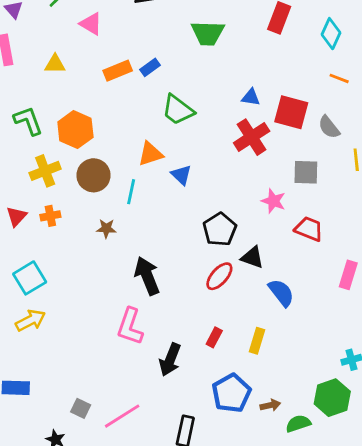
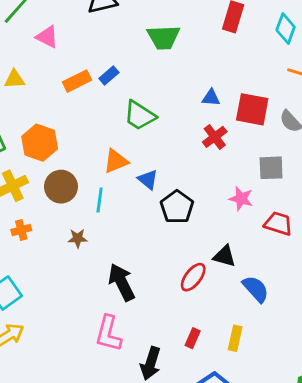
red cross: (252, 137) -> (215, 137), size x0.7
black pentagon: (220, 229) -> (177, 207), moved

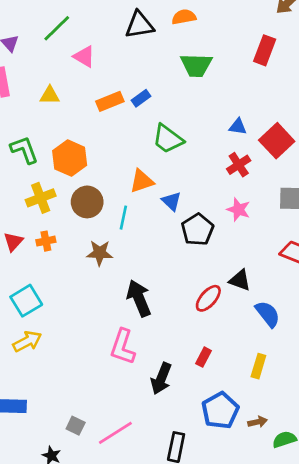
red square: (252, 109) -> (277, 141), turned 32
pink star: (241, 199) -> (239, 210), moved
brown star: (78, 238) -> (100, 253), size x1.4
yellow rectangle: (235, 338) -> (258, 366), moved

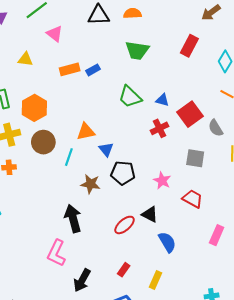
green trapezoid: (168, 139) -> (130, 97), moved
pink star: (239, 210) -> (162, 181), moved
black pentagon: (198, 230) -> (123, 173), turned 30
brown star: (100, 253) -> (91, 184), moved
red rectangle: (204, 357) -> (124, 270), moved

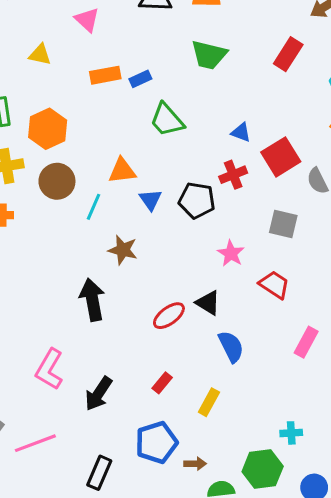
green trapezoid: (130, 97) -> (167, 120), moved
black pentagon: (123, 173) -> (197, 200), moved
pink L-shape: (56, 253) -> (49, 369), moved

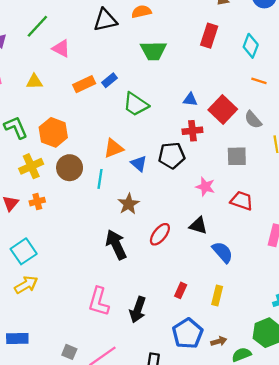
red cross: (233, 175) -> (192, 131), turned 30
brown star: (123, 250) -> (129, 204), turned -30
red ellipse: (169, 316) -> (160, 234), moved

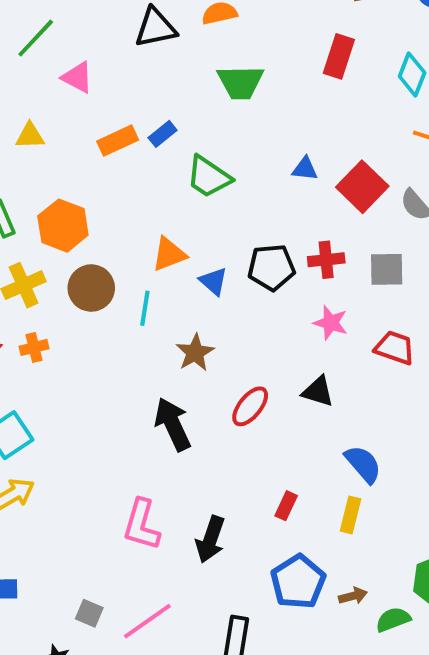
red cross: (192, 131) -> (326, 260), moved
blue semicircle: (223, 252) -> (363, 464), moved

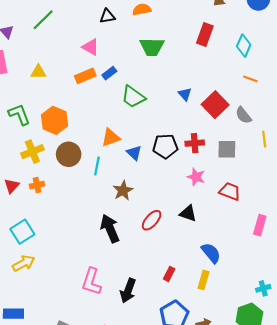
black triangle: (156, 28) -> (107, 16), size x0.7
pink triangle: (77, 77) -> (91, 47), moved
blue triangle: (305, 169) -> (185, 94), turned 40

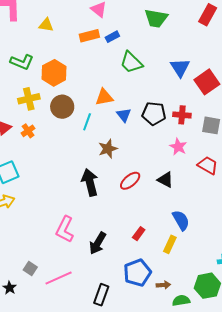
blue triangle: (185, 94) -> (180, 68), size x1.5
green L-shape: (19, 114) -> (22, 62), turned 125
orange cross: (37, 185) -> (28, 131), turned -32

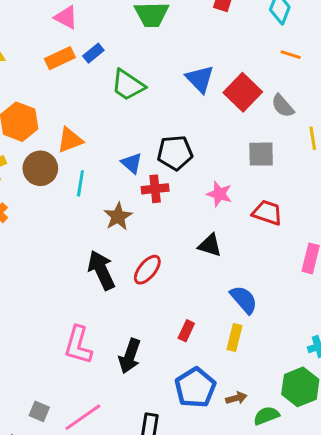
orange triangle: (104, 97) -> (70, 140), moved
red cross: (182, 115) -> (155, 189), moved
red ellipse: (130, 181) -> (147, 270), moved

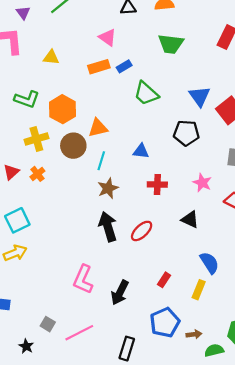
black pentagon: (175, 153) -> (186, 133), moved
blue triangle: (132, 163) -> (141, 151), turned -42
red cross: (155, 189) -> (157, 184), moved
brown star: (118, 216) -> (108, 188), moved

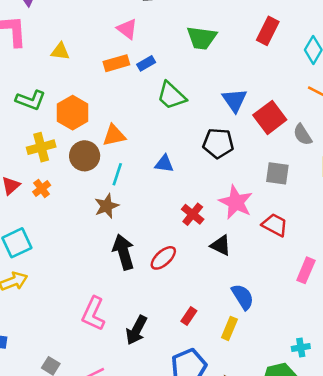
pink star: (202, 183) -> (236, 202), size x1.5
red cross: (157, 184) -> (193, 214), moved, turned 36
brown star: (108, 188) -> (107, 206), moved

